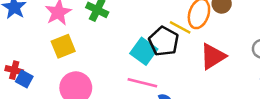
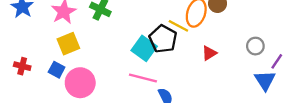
red triangle: (213, 56) -> (209, 53), size x0.6
blue square: (24, 79) -> (57, 70), moved

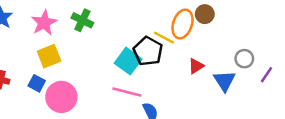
blue triangle: (265, 80) -> (225, 81), moved

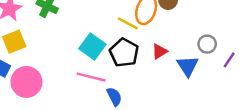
black pentagon: (148, 51) -> (124, 53), moved

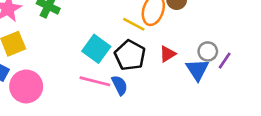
gray circle: (207, 44) -> (208, 51), moved
purple line: (229, 60) -> (225, 61), moved
blue semicircle: (114, 97) -> (120, 85), moved

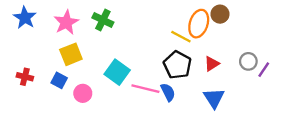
cyan square: (96, 49) -> (117, 72), moved
blue triangle: (197, 70) -> (214, 98), moved
pink circle: (26, 86) -> (83, 93), size x0.6

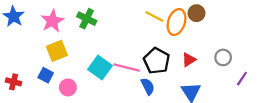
yellow line: (181, 37) -> (154, 16), moved
purple line: (264, 70) -> (242, 79), moved
red cross: (25, 77) -> (14, 82), moved
pink line: (145, 89) -> (127, 67), moved

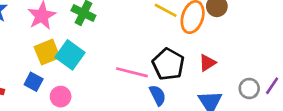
gray circle: (223, 57) -> (249, 88), moved
cyan square: (100, 67) -> (70, 55), moved

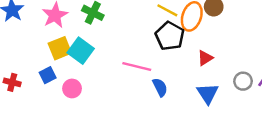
black pentagon: (168, 64) -> (170, 36), moved
blue square: (34, 82) -> (48, 75), turned 35

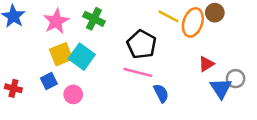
black pentagon: (170, 36) -> (142, 44), moved
gray circle: (243, 81) -> (236, 79), moved
blue triangle: (208, 93) -> (221, 88), moved

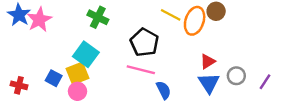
pink star: (56, 21) -> (39, 20), moved
yellow square: (61, 54) -> (78, 73), moved
blue square: (49, 81) -> (54, 78), turned -35
blue triangle: (221, 88) -> (209, 83), moved

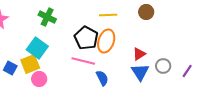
yellow line: (171, 15) -> (108, 15), turned -30
orange ellipse: (195, 21) -> (106, 41), moved
pink circle: (78, 91) -> (39, 79), moved

